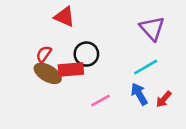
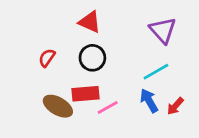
red triangle: (64, 17) -> (90, 22), moved
red rectangle: (71, 70) -> (86, 94), moved
brown ellipse: (48, 73) -> (58, 106), moved

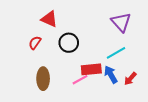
red triangle: (90, 22) -> (49, 19), moved
red rectangle: (86, 94) -> (91, 69), moved
brown ellipse: (58, 106) -> (43, 79), turned 60

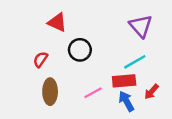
red semicircle: (35, 43) -> (40, 59), moved
red rectangle: (91, 69) -> (124, 81), moved
blue arrow: (111, 75) -> (126, 101), moved

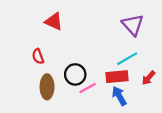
black circle: (80, 50) -> (75, 74), moved
red semicircle: (40, 59) -> (38, 56), turned -56
red arrow: (151, 92) -> (149, 78), moved

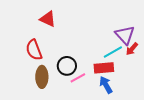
purple triangle: (133, 25) -> (125, 35), moved
red semicircle: (38, 56) -> (34, 50), size x1.5
red arrow: (149, 78) -> (132, 49), moved

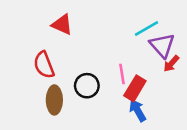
cyan line: (113, 52) -> (147, 29), moved
red rectangle: (104, 68) -> (135, 88), turned -54
pink line: (78, 78) -> (122, 74), moved, turned -70

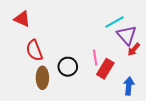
red triangle: (62, 25) -> (22, 19), moved
blue arrow: (138, 110) -> (129, 86), moved, turned 36

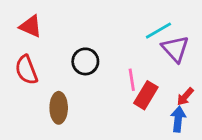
red arrow: (134, 49) -> (185, 97), moved
red semicircle: (34, 50) -> (26, 70), moved
black circle: (68, 67) -> (85, 61), moved

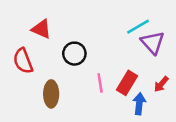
red triangle: (31, 26) -> (41, 29), moved
pink line: (132, 80) -> (100, 83), moved
blue arrow: (178, 119) -> (139, 104), moved

